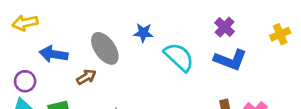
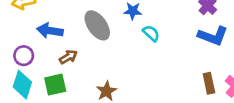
cyan semicircle: (179, 57) -> (151, 33), moved, size x0.6
brown arrow: (86, 77) -> (68, 57), moved

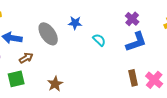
cyan semicircle: (151, 33) -> (99, 40), moved
blue L-shape: (213, 36) -> (136, 42), turned -40

